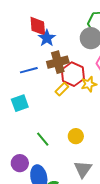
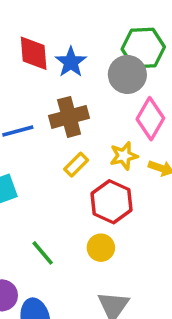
blue star: (47, 38) -> (71, 62), moved
red hexagon: (73, 74) -> (111, 202), moved

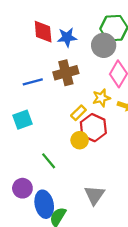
blue star: (71, 62) -> (67, 37), turned 30
yellow rectangle: (76, 165) -> (78, 113), moved
yellow circle: (101, 248) -> (80, 140), moved

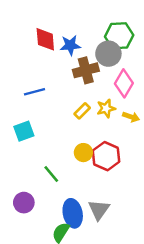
brown cross: (66, 73) -> (86, 70), moved
yellow rectangle: (78, 113) -> (82, 111), moved
red hexagon: (93, 128) -> (106, 156), moved
blue ellipse: (44, 204) -> (73, 213), moved

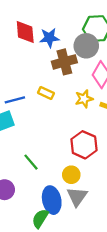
blue line: (35, 92) -> (15, 100), moved
yellow rectangle: (82, 111) -> (46, 93), moved, turned 70
yellow circle: (83, 153) -> (71, 175), moved

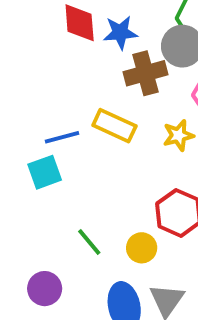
yellow rectangle: (46, 93) -> (114, 126), size x1.5
yellow circle: (71, 175) -> (142, 248), moved

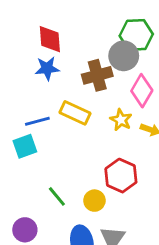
blue star: (120, 33) -> (47, 68), moved
yellow star: (178, 135) -> (121, 120), turned -30

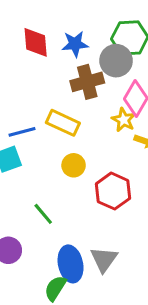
blue star: (47, 68) -> (75, 44), moved
yellow star: (121, 120) -> (124, 120), moved
yellow circle: (94, 201) -> (74, 165), moved

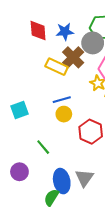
brown cross: (87, 82) -> (73, 57), turned -30
yellow rectangle: (63, 123) -> (57, 67), moved
blue line: (22, 132) -> (62, 100), moved

